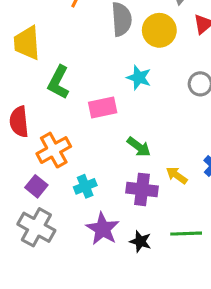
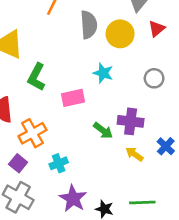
purple cross: (142, 189) -> (131, 121), moved

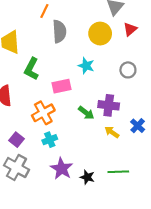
gray semicircle: (89, 25) -> (59, 31), moved
orange cross: (32, 133) -> (43, 113), moved

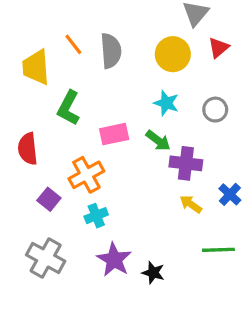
orange line: (44, 11) -> (73, 44), moved, turned -64
cyan star: (86, 66) -> (166, 103), moved
green arrow: (86, 113) -> (158, 141), moved
purple square: (17, 140) -> (49, 199), moved
green line: (118, 172) -> (218, 250), moved

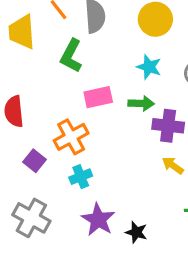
green L-shape: (68, 108) -> (71, 56), moved
green arrow: (158, 141) -> (141, 103), turned -35

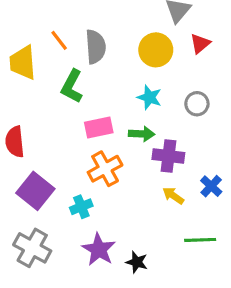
orange cross: (71, 137) -> (105, 169), moved
purple square: (35, 161) -> (35, 191), size x1.6

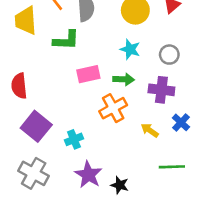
green L-shape: (72, 86) -> (66, 40), turned -116
purple cross: (168, 156) -> (161, 90), moved
orange cross: (105, 169) -> (113, 108), moved

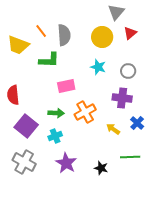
yellow trapezoid: (26, 21) -> (18, 45), turned -65
green arrow: (124, 79) -> (56, 113), moved
black star: (120, 185) -> (101, 168), moved

